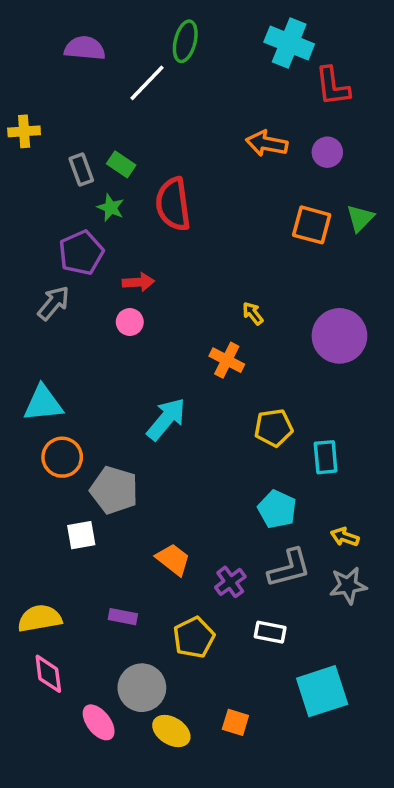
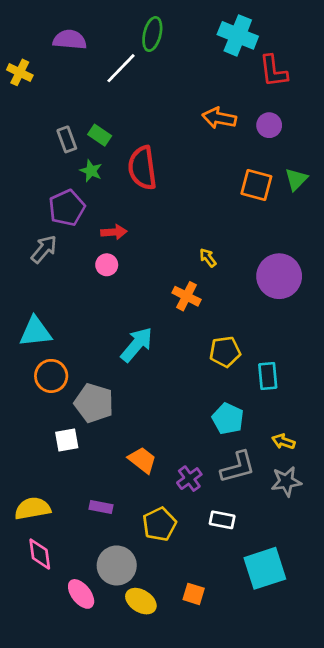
yellow cross: (24, 131) -> (20, 72), moved, turned 30

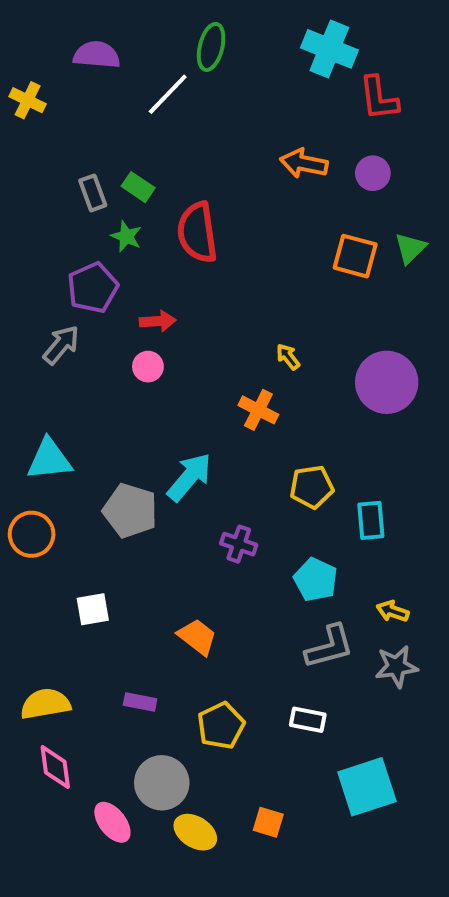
orange circle: (51, 376) -> (32, 534), moved
gray pentagon: (94, 403) -> (130, 511), moved
purple cross: (189, 479) -> (239, 544), moved, turned -35

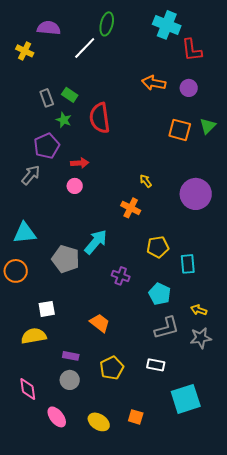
yellow cross: (28, 100) -> (25, 51), moved
yellow semicircle: (45, 704) -> (34, 336), moved
gray circle: (162, 783) -> (70, 380), moved, size x0.7

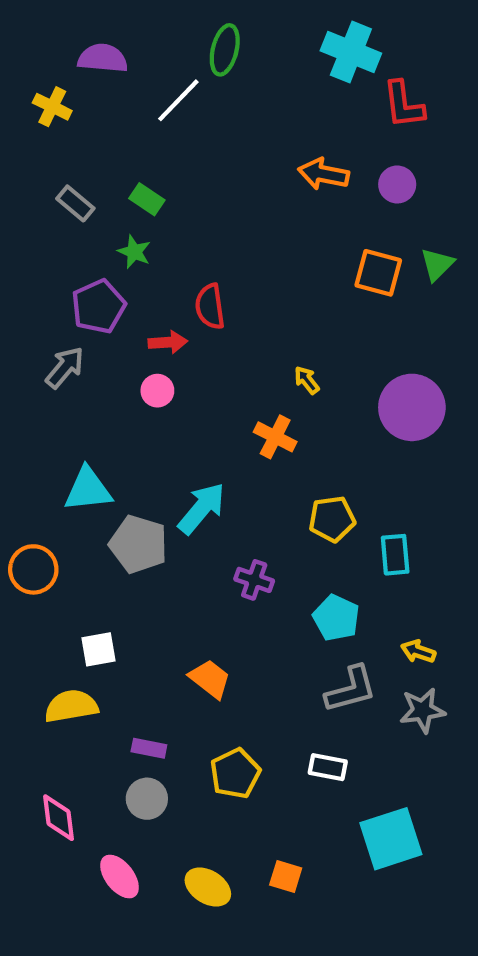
gray rectangle: (47, 98) -> (75, 203), moved, turned -30
red semicircle: (100, 118) -> (210, 306), moved, size x0.7
cyan triangle: (25, 233) -> (88, 489), moved

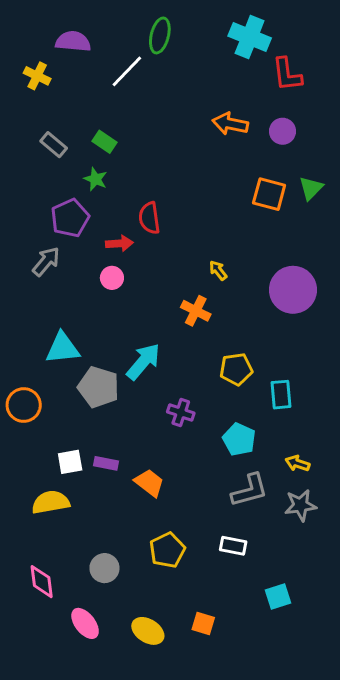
purple rectangle: (149, 748) -> (106, 463), moved
cyan square: (391, 839) -> (278, 597), size x0.6

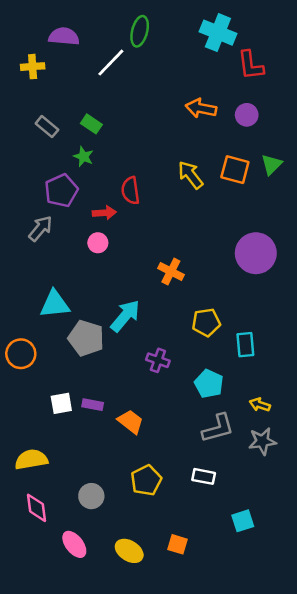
yellow cross: (37, 76) -> (33, 67), turned -30
yellow arrow: (218, 270) -> (191, 175), moved, size x1.6
yellow semicircle: (51, 502) -> (31, 459), moved

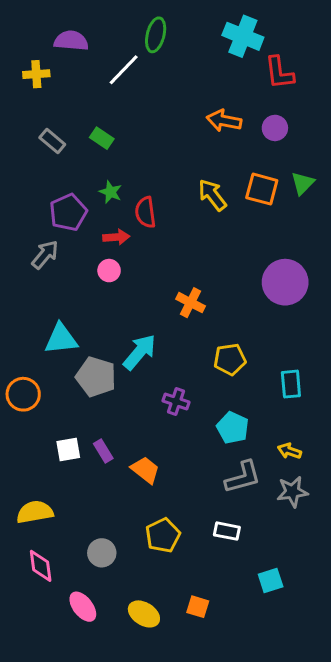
green star: (83, 157) -> (111, 192), moved
cyan rectangle: (245, 345) -> (291, 384), moved
purple rectangle: (93, 405) -> (103, 451), turned 48

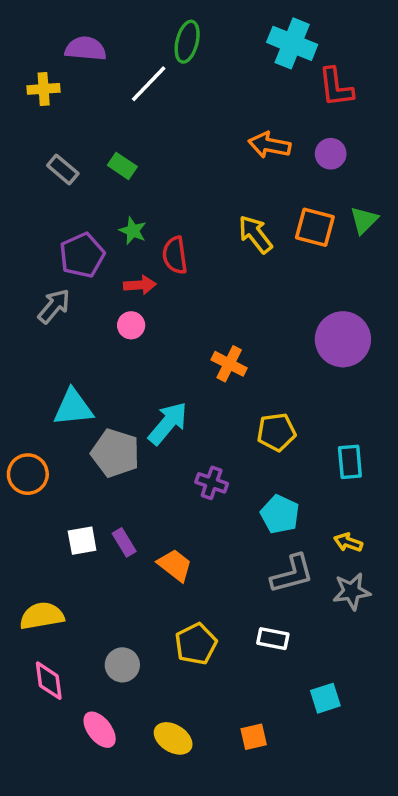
orange square: (198, 607) -> (254, 737), moved, turned -30

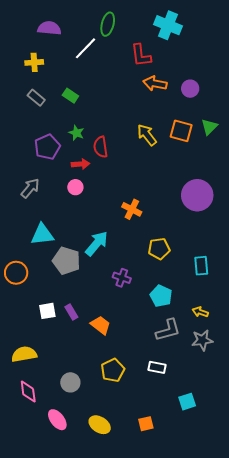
red L-shape: (336, 87) -> (141, 55), moved
yellow cross: (44, 89) -> (34, 62), moved
gray arrow: (54, 306) -> (30, 188), moved

